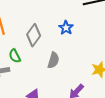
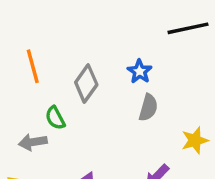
gray semicircle: (53, 60) -> (148, 108), moved

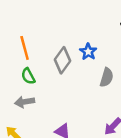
blue star: (140, 71) -> (88, 52), moved
green semicircle: (55, 118) -> (28, 76), moved

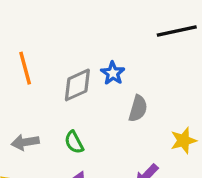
gray diamond: (63, 60) -> (77, 85), turned 30
green semicircle: (28, 76) -> (74, 142), moved

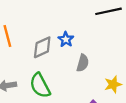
green semicircle: (74, 142) -> (40, 86), size x1.6

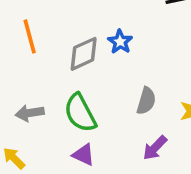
gray semicircle: (83, 63) -> (146, 101), moved

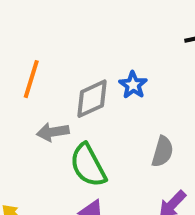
orange line: (30, 36) -> (31, 79), turned 32
gray arrow: (30, 113) -> (53, 132), moved

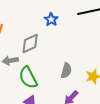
blue star: (133, 85) -> (51, 20), moved

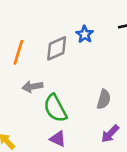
gray diamond: (30, 44) -> (57, 48), moved

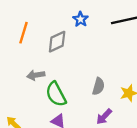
blue star: (85, 34) -> (81, 19), moved
orange line: (18, 52) -> (23, 33), moved

